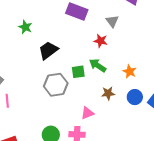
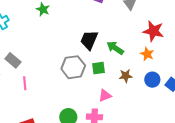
red star: (101, 41) -> (153, 31), moved, size x1.5
black trapezoid: (48, 50) -> (89, 40), moved, turned -30
green square: (78, 72) -> (99, 68), moved

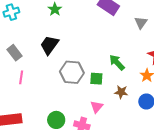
black trapezoid: (89, 40) -> (49, 45), moved
pink triangle: (105, 95) -> (97, 107), turned -40

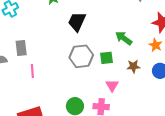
black trapezoid: (49, 45) -> (77, 22), moved
gray rectangle: (14, 53) -> (21, 48), turned 42

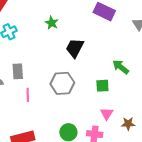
gray hexagon: (81, 56) -> (62, 83), moved
brown star: (133, 66) -> (128, 124), moved

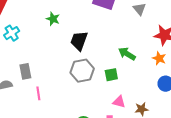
gray hexagon: (62, 83) -> (82, 71), moved
pink triangle: (107, 114) -> (119, 102), turned -40

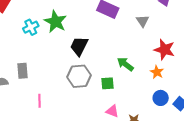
green star: (53, 19) -> (55, 22), size x1.6
cyan cross: (12, 33) -> (31, 27), moved
pink line: (38, 93) -> (40, 101), moved

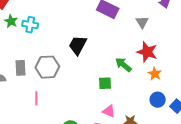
green star: (55, 22) -> (11, 21), moved, size x0.6
cyan cross: (31, 27) -> (30, 25), turned 35
red star: (164, 50) -> (147, 52), moved
gray hexagon: (79, 76) -> (47, 67), moved

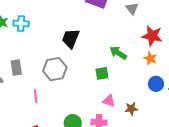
red star: (147, 52) -> (152, 36), moved
gray hexagon: (47, 67) -> (55, 69), moved

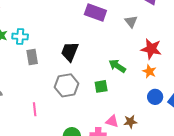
gray rectangle: (16, 68) -> (32, 57), moved
gray hexagon: (55, 69) -> (67, 85), moved
pink triangle: (109, 101) -> (112, 121), moved

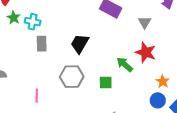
red star: (151, 49) -> (146, 52), moved
orange star: (149, 71) -> (163, 81), moved

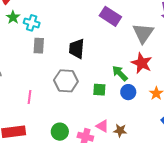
gray triangle: (145, 22) -> (143, 33), size x1.6
black trapezoid: (80, 44) -> (77, 49), turned -30
blue circle: (158, 100) -> (128, 92), moved

